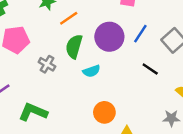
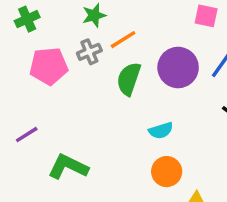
gray cross: (47, 64) -> (89, 52), moved, turned 35
cyan semicircle: (92, 71) -> (161, 131), moved

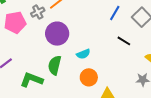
purple circle: (178, 68) -> (57, 34), moved
green semicircle: (129, 79) -> (55, 65), moved

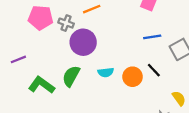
gray cross: (38, 12) -> (66, 23), moved, turned 32
blue line: (115, 13) -> (152, 37), turned 35
orange circle: (89, 77) -> (133, 77), moved

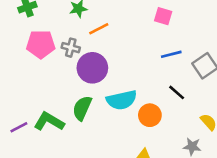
purple line: (18, 59) -> (19, 127), moved
cyan semicircle: (106, 72) -> (122, 100), size x1.6
orange circle: (133, 77) -> (150, 115), moved

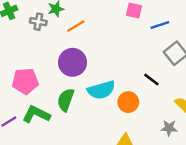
pink pentagon: (41, 44) -> (25, 81), moved
gray cross: (71, 48) -> (38, 22), moved
blue line: (171, 54) -> (160, 25), moved

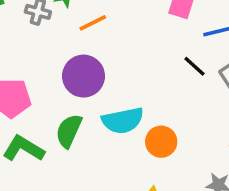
black line: (151, 79) -> (195, 66), moved

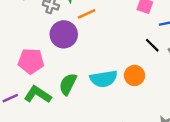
purple circle: (84, 76) -> (64, 34), moved
orange circle: (161, 142) -> (134, 75), moved

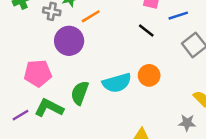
black line: (152, 45) -> (146, 30), moved

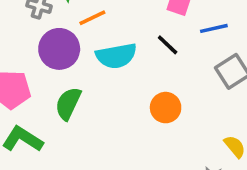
cyan semicircle: (117, 83) -> (116, 56), moved
green semicircle: (80, 93) -> (68, 104), moved

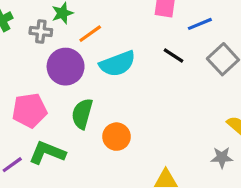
black line: (168, 45) -> (173, 56), moved
orange circle: (166, 108) -> (116, 137), moved

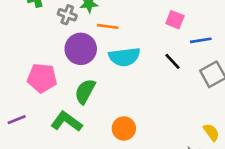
orange line: (90, 34) -> (108, 26), turned 30
orange circle: (116, 137) -> (124, 128), moved
green L-shape: (47, 153) -> (66, 122), moved

